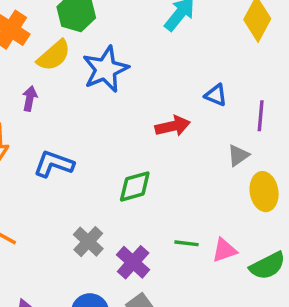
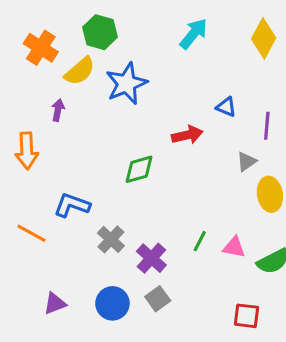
blue L-shape: (54, 164) -> (72, 205), moved
green diamond: (135, 186) -> (139, 169), moved
green line: (187, 243) -> (200, 241), turned -70
pink triangle: (224, 250) -> (234, 247), turned 30

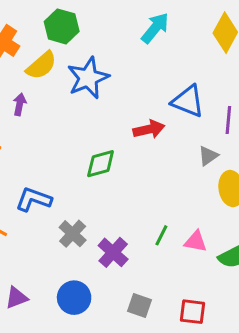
blue triangle: (226, 107) -> (188, 101), size x1.6
gray square: (158, 299) -> (140, 305), moved, turned -35
red square: (247, 316) -> (193, 312), moved

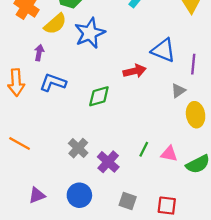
blue L-shape: (34, 199) -> (53, 83), moved

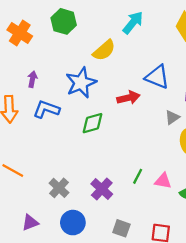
yellow semicircle: (55, 24) -> (104, 50), moved
blue star: (90, 33) -> (81, 83), moved
gray cross: (78, 148) -> (59, 188), moved

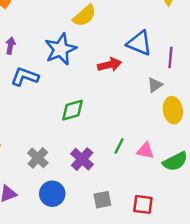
green diamond: (93, 123) -> (73, 110), moved
gray square: (121, 228) -> (102, 200), turned -30

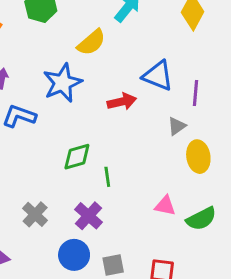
green line: (119, 146) -> (107, 177), moved, turned -35
blue circle: (52, 194) -> (74, 255), moved

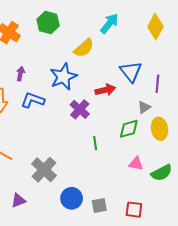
blue triangle: (158, 76) -> (131, 72), turned 30
green diamond: (77, 157) -> (129, 129), moved
gray cross: (35, 214) -> (44, 170), size x1.4
purple cross: (89, 216) -> (80, 109), moved

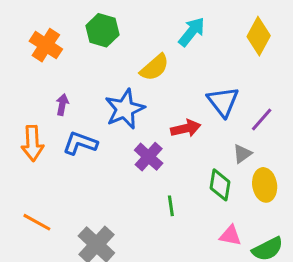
purple line: (157, 84) -> (262, 119), turned 36
green diamond: (129, 129) -> (220, 185), turned -65

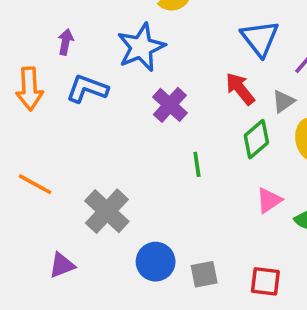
red arrow: (186, 128) -> (240, 89), moved, turned -116
green diamond: (220, 185) -> (256, 139), turned 40
pink triangle: (230, 236) -> (269, 200), turned -45

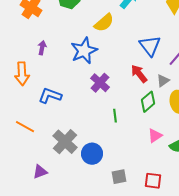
blue L-shape: (87, 89) -> (50, 96), moved
blue circle: (156, 262) -> (92, 154), moved

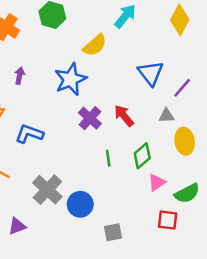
red arrow: (139, 74) -> (124, 116), moved
gray triangle: (163, 81) -> (166, 116), turned 32
green diamond: (148, 102) -> (142, 156), moved
red square: (153, 181) -> (168, 220), moved

